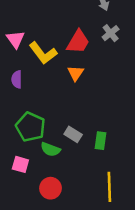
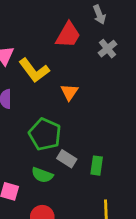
red trapezoid: (78, 42) -> (68, 35), moved
green pentagon: (30, 127) -> (45, 134), moved

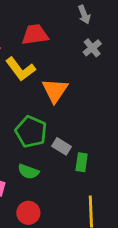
red trapezoid: (68, 35) -> (35, 35), moved, turned -128
orange triangle: (69, 92) -> (55, 90), size x1.5
gray rectangle: (67, 159) -> (62, 146), moved

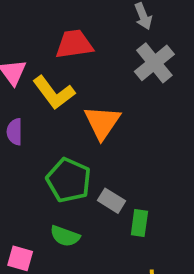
gray cross: (92, 48) -> (154, 63), size x1.5

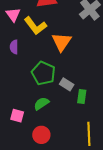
green semicircle: (65, 236) -> (41, 104), turned 126

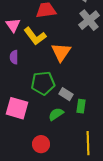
green pentagon: (43, 73) -> (43, 83), turned -30
green semicircle: (41, 104) -> (56, 114), moved
pink square: (17, 116) -> (17, 108), moved, size x1.6

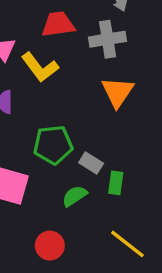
gray cross: (89, 20) -> (108, 39), moved, turned 30
orange triangle: (61, 52) -> (117, 92), moved
yellow line: (88, 143) -> (127, 244), turned -50

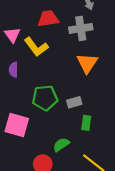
gray rectangle: (91, 163) -> (74, 102), moved, turned -48
green semicircle: (75, 196) -> (61, 145), moved

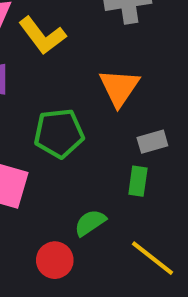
orange triangle: (87, 63) -> (119, 88), moved
gray rectangle: (74, 102) -> (152, 142), moved

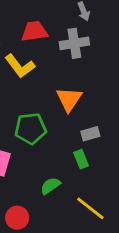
green rectangle: (138, 181) -> (81, 159), turned -30
red circle: (55, 260) -> (17, 218), moved

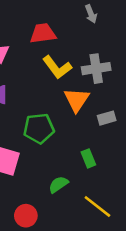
gray cross: (74, 43) -> (96, 69), moved
yellow L-shape: (20, 66) -> (57, 67), moved
gray rectangle: (90, 134) -> (107, 118), moved

